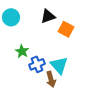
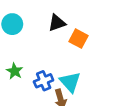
green star: (22, 51) -> (15, 71), moved

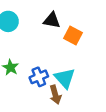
black triangle: (57, 23) -> (52, 20), turned 30

